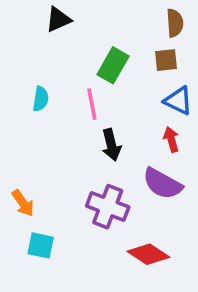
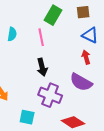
black arrow: (111, 145) -> (42, 67), moved
cyan square: (41, 245) -> (27, 117), moved

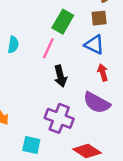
blue triangle: (90, 35) -> (94, 45), moved
pink line: (41, 37) -> (48, 48), turned 36
black arrow: (42, 67) -> (60, 76), moved

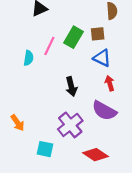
brown square: (99, 18) -> (98, 34), moved
pink line: (48, 48) -> (49, 46), moved
purple cross: (59, 118) -> (70, 125), turned 30

